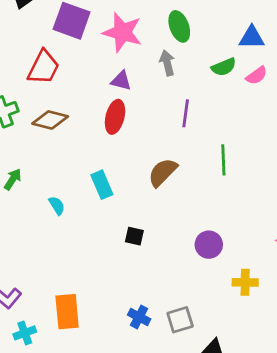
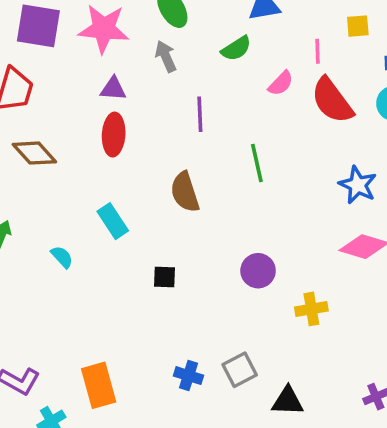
pink semicircle: (257, 76) -> (281, 83), moved
brown diamond: (50, 120) -> (34, 153), turned 44
brown semicircle: (163, 172) -> (185, 192), turned -52

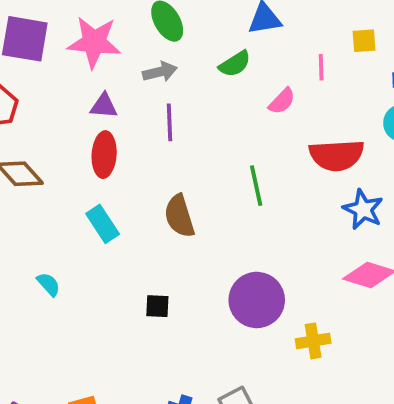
gray arrow: (166, 56) -> (160, 72), turned 100
red semicircle: (332, 100) -> (337, 155), moved, turned -57
purple line: (200, 114) -> (170, 122), moved
cyan rectangle: (113, 221) -> (103, 224), moved
purple circle: (258, 271) -> (257, 300), size x1.5

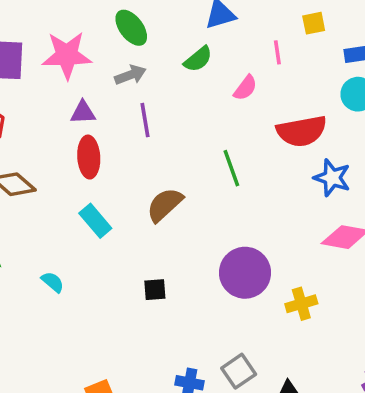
brown semicircle: (179, 216) -> (165, 205), turned 72

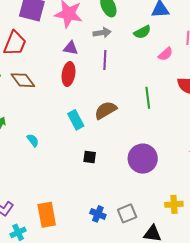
cyan rectangle: (95, 221) -> (76, 120), moved
yellow cross: (301, 304) -> (174, 204), moved

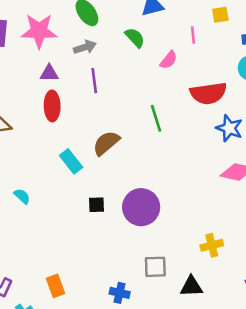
green semicircle: (142, 32) -> (135, 38), turned -96
purple circle: (143, 159) -> (141, 207), moved
gray square: (127, 213) -> (155, 267), turned 30
blue cross: (98, 214) -> (120, 293), moved
orange rectangle: (47, 215) -> (55, 286), size x0.7

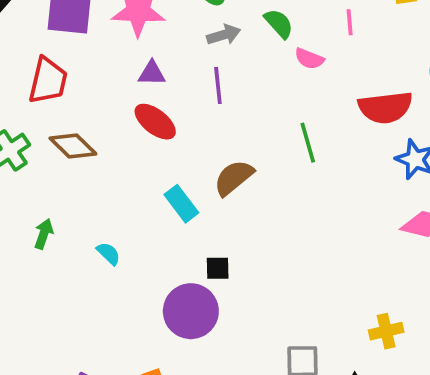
pink line: (193, 35) -> (350, 22), moved
gray arrow: (85, 47) -> (224, 35), moved
pink semicircle: (169, 60) -> (309, 59), moved, turned 72
red ellipse: (52, 106) -> (155, 122), turned -52
purple circle: (141, 207) -> (191, 311), moved

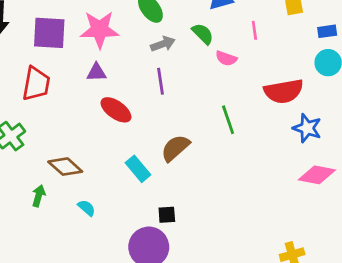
purple triangle: (152, 73) -> (96, 72), moved
brown diamond: (73, 146) -> (65, 167), moved

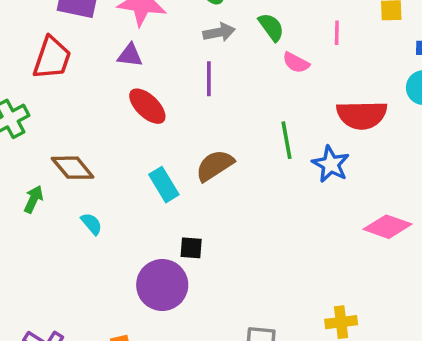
blue star: (307, 128) -> (331, 164), moved

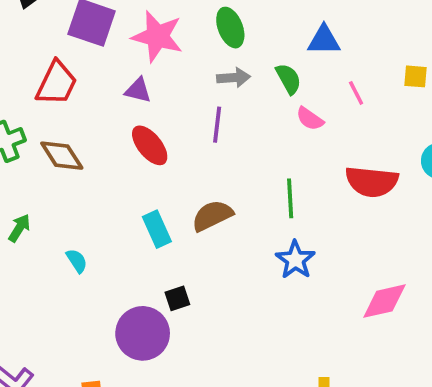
pink line: (337, 33) -> (356, 93), turned -35
blue star: (331, 164) -> (295, 260), moved
brown diamond: (73, 168) -> (62, 156), moved
pink diamond: (388, 227) -> (384, 301), turned -39
black square: (191, 248) -> (177, 298), turned -30

